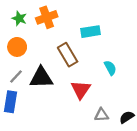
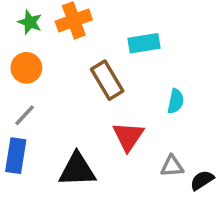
cyan semicircle: (110, 68) -> (176, 101), turned 40
black triangle: (41, 78) -> (77, 170), moved
gray triangle: (102, 115) -> (172, 166), moved

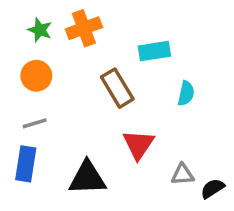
cyan semicircle: (176, 101) -> (186, 93), moved
gray line: (25, 115) -> (35, 123), turned 30

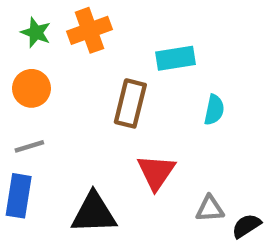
brown rectangle: (117, 88) -> (130, 103), turned 45

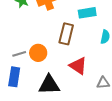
orange circle: (31, 88) -> (38, 53), moved
red triangle: (156, 172) -> (78, 66), turned -30

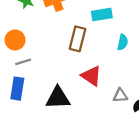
orange circle: (38, 53) -> (15, 40), moved

